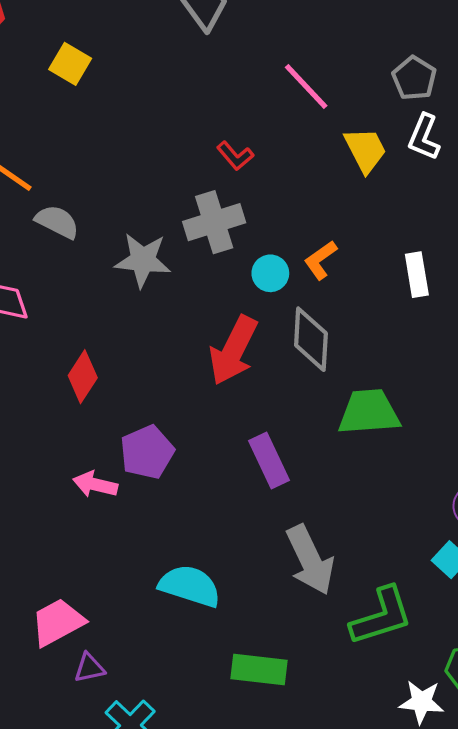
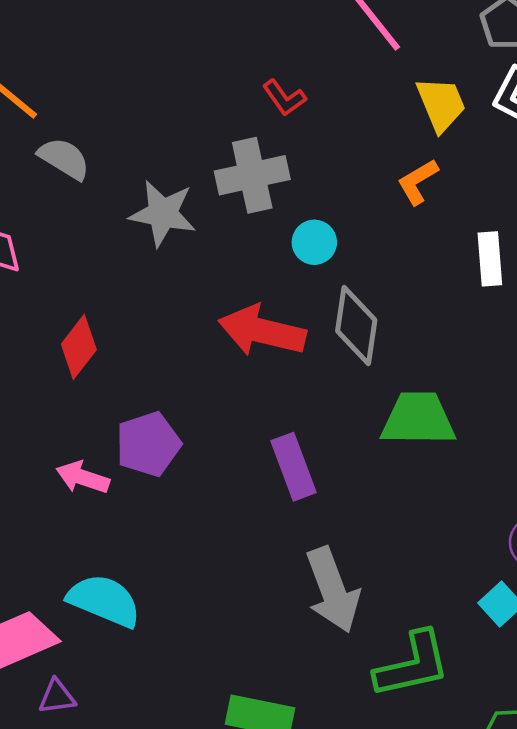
orange L-shape: (321, 260) -> (418, 182), moved
red arrow: (233, 350) -> (262, 331), turned 72
cyan semicircle: (190, 586) -> (104, 601), moved

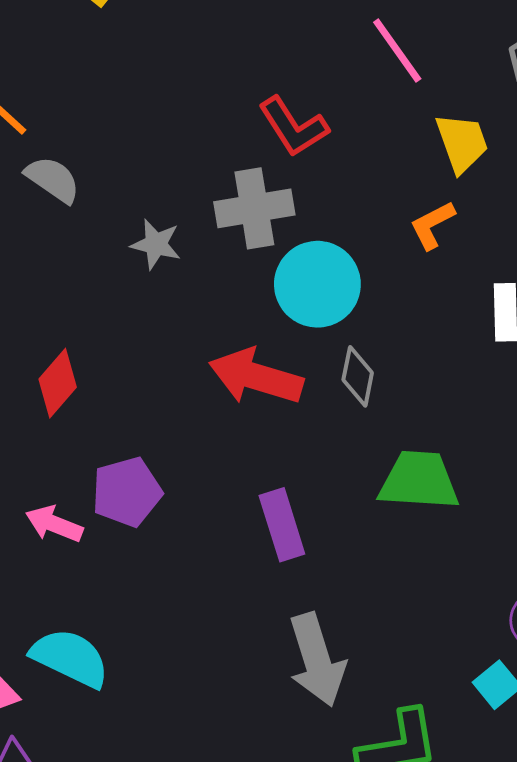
red L-shape: (284, 98) -> (293, 127), size x1.5
gray star: (163, 213) -> (156, 244), size x0.7
cyan circle: (314, 242) -> (317, 284), size x1.8
gray diamond: (356, 325) -> (358, 376), size x0.7

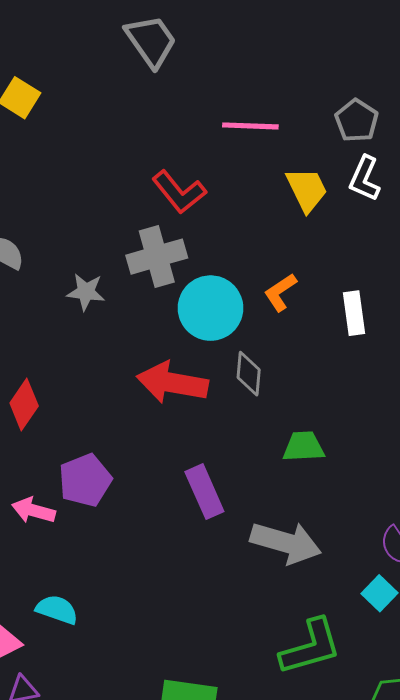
pink line: (397, 51) -> (250, 126), turned -46
orange L-shape: (432, 225) -> (280, 292), moved
green trapezoid: (419, 480) -> (303, 447), size x0.7
cyan semicircle: (70, 658) -> (57, 610), size x0.7
gray arrow: (317, 660) -> (286, 543), moved, turned -50

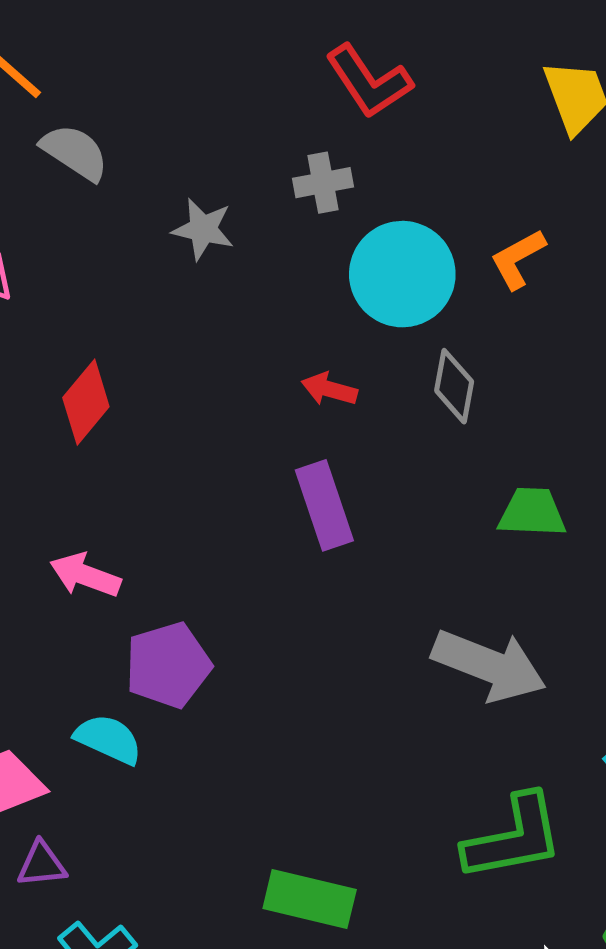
gray cross: (157, 257) -> (323, 183), size x0.6
red arrow: (172, 383) -> (329, 389), size x0.5
purple pentagon: (85, 480) -> (168, 665), moved
purple rectangle: (204, 492) -> (324, 505), moved

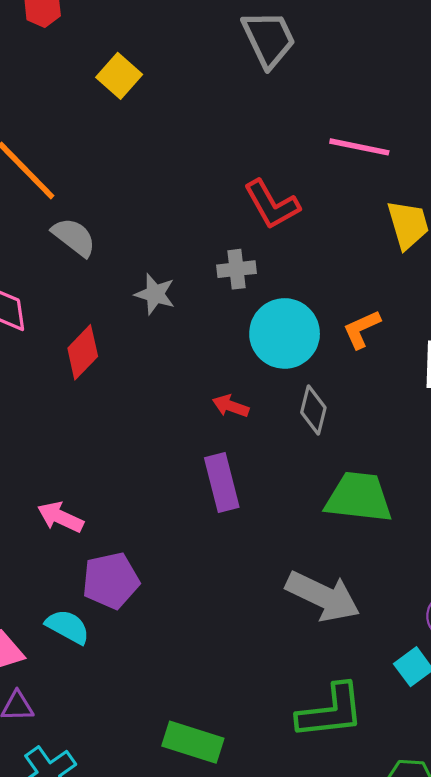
red diamond: (86, 402) -> (83, 352), moved
green trapezoid: (532, 512) -> (359, 497), size x1.5

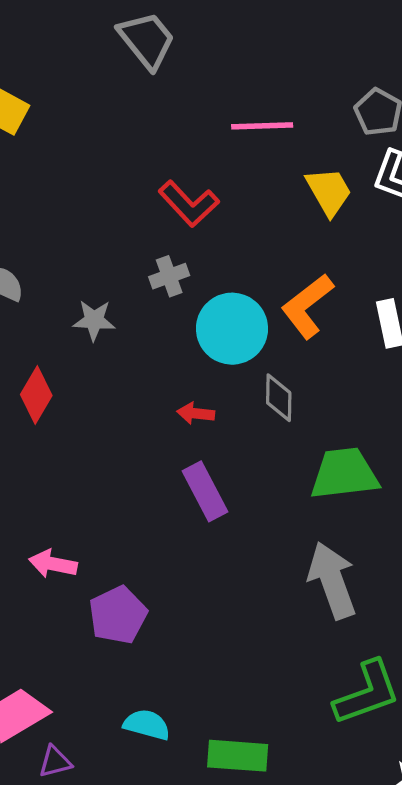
orange L-shape: (362, 329) -> (307, 306), size x1.5
gray arrow: (323, 596) -> (332, 580), turned -122
cyan semicircle: (68, 627) -> (147, 725), moved

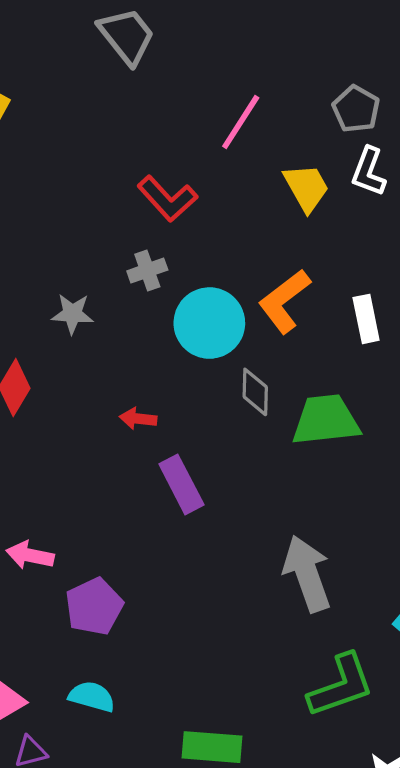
pink line: (262, 126) -> (241, 122), turned -56
red arrow: (196, 413) -> (138, 419), moved
green trapezoid: (344, 474) -> (326, 420), moved
cyan semicircle: (147, 725) -> (92, 697), moved

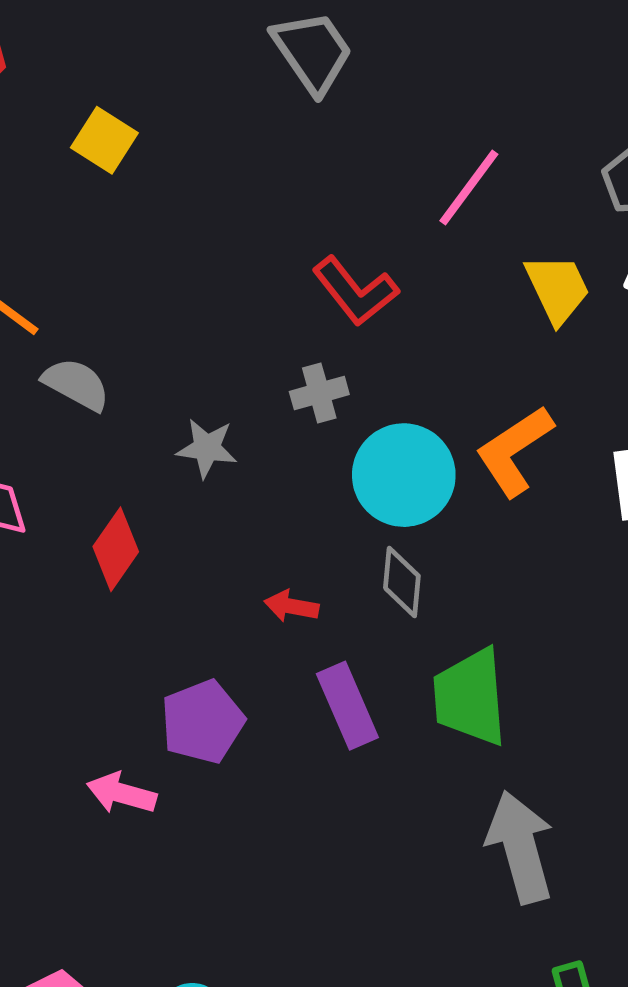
gray diamond: (255, 392) -> (402, 582), moved
green trapezoid: (326, 420) -> (470, 697), moved, turned -92
purple pentagon: (94, 607) -> (203, 722), moved

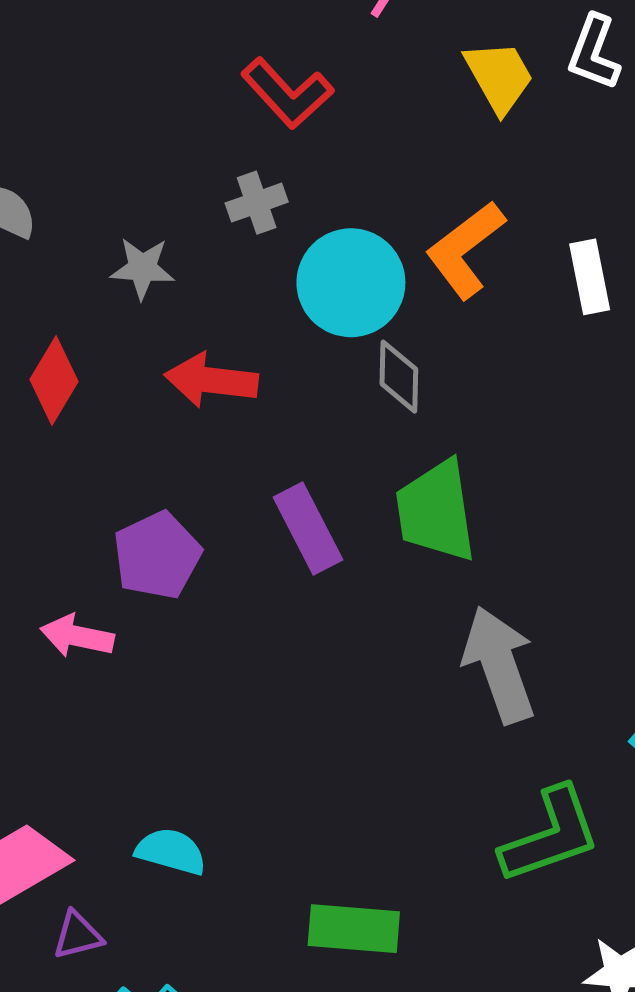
gray diamond: (402, 582) -> (399, 377), moved
red arrow: (291, 606) -> (211, 380), moved, size x1.6

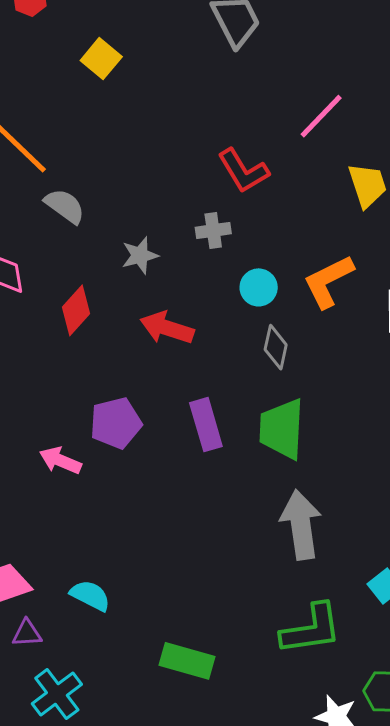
gray star: (142, 268) -> (140, 255), turned -30
cyan circle: (351, 283) -> (259, 287), size x0.6

